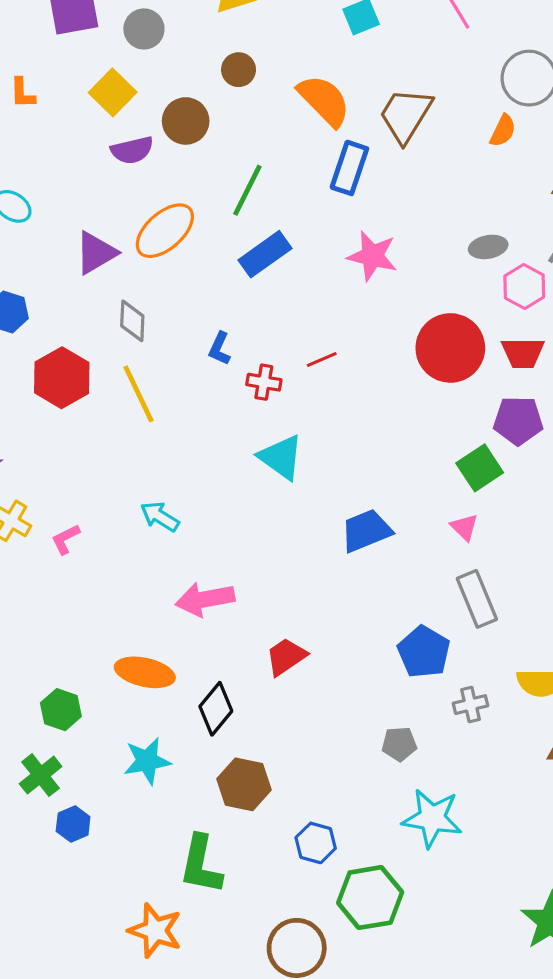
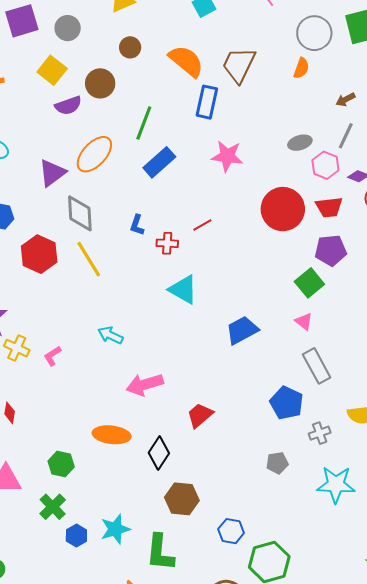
gray diamond: (132, 321) -> (80, 213), size x1.4
cyan star: (147, 761) -> (115, 529), moved
cyan star: (432, 818) -> (336, 484), moved

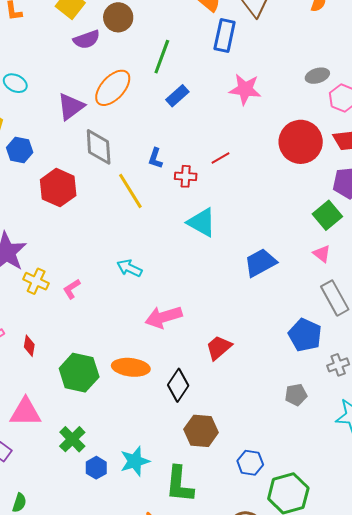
blue rectangle: (159, 162) -> (177, 96), size x0.7
yellow line: (89, 259) -> (130, 191), moved
green hexagon: (61, 464) -> (79, 373), moved, size x1.5

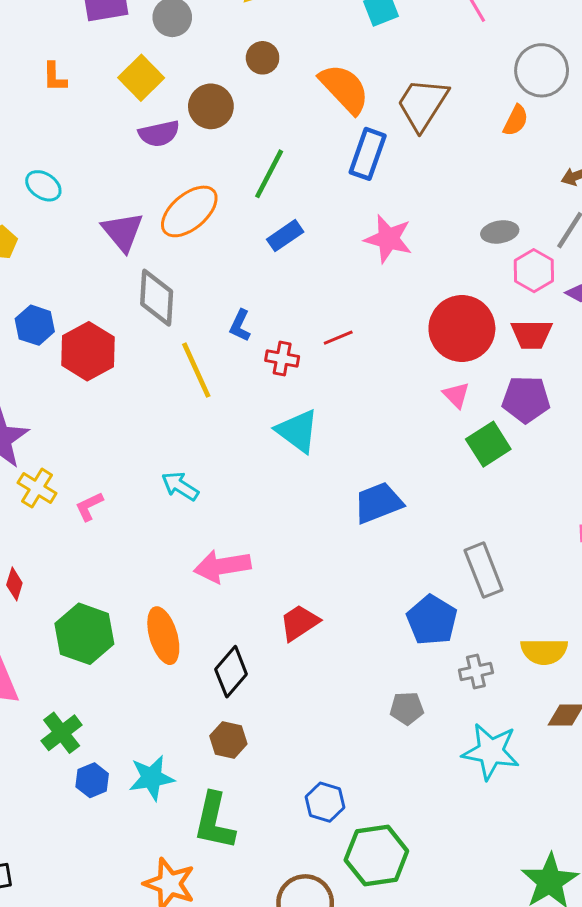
purple triangle: (71, 107) -> (123, 232), turned -40
blue hexagon: (20, 150) -> (35, 325), moved
pink triangle: (322, 254) -> (456, 395), moved
orange ellipse: (131, 367) -> (163, 636), turned 60
brown hexagon: (201, 431) -> (228, 740), moved, size x0.7

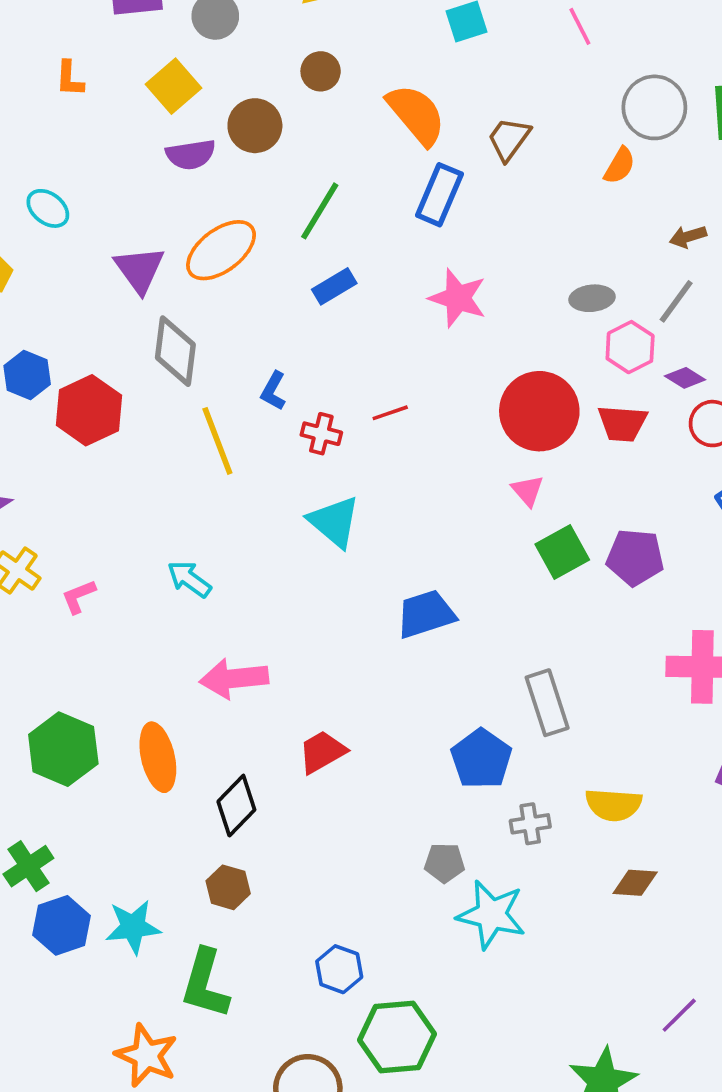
brown trapezoid: (422, 104) -> (509, 139), size x0.7
purple pentagon: (526, 399) -> (635, 557), moved
cyan star: (491, 751) -> (491, 915), moved
blue hexagon: (92, 780) -> (62, 925), size x1.4

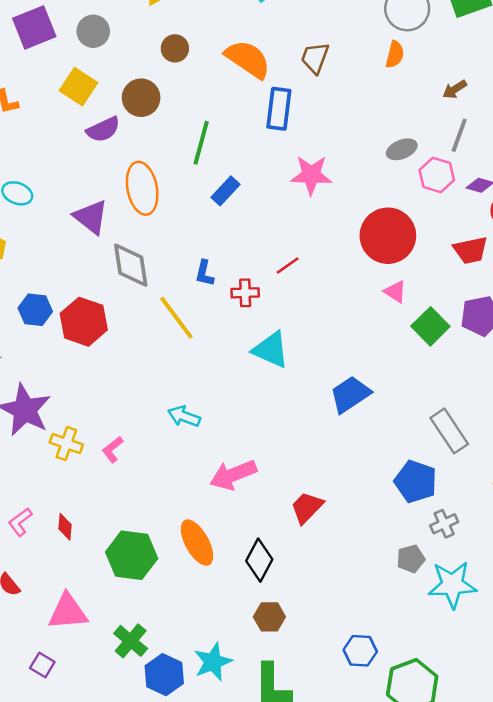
orange ellipse: (221, 250) -> (142, 188), turned -48
red trapezoid: (622, 423) -> (470, 250), moved
gray cross: (530, 824) -> (444, 524), moved

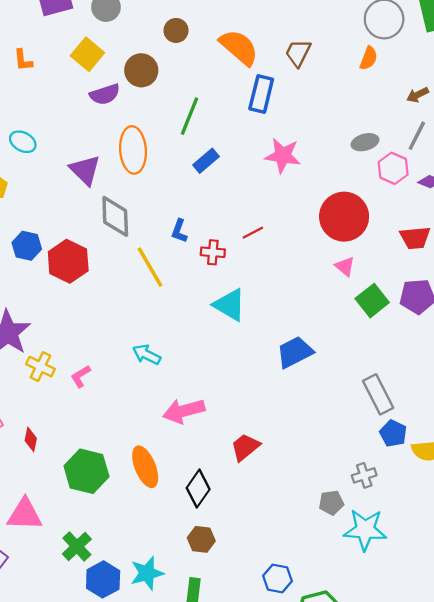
blue pentagon: (416, 482) -> (393, 433), moved, size x0.7

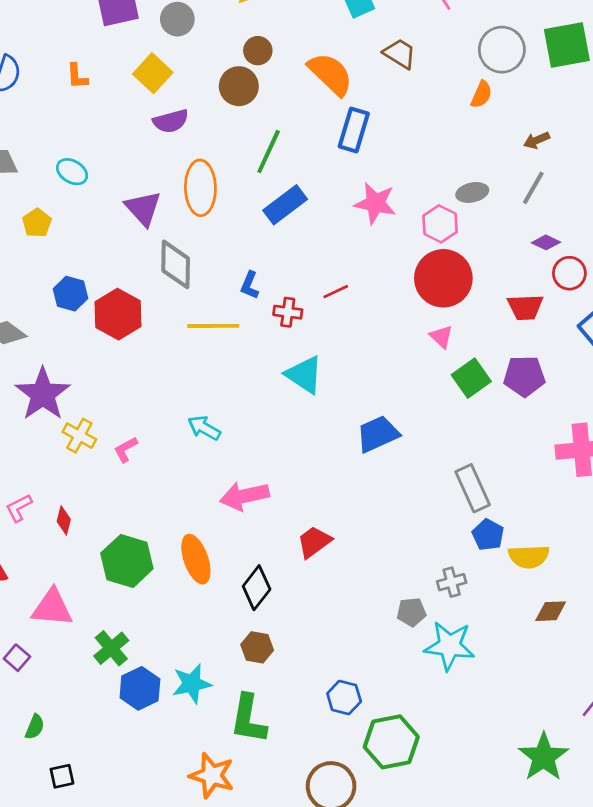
brown trapezoid: (298, 53) -> (400, 54), moved, turned 92
brown circle: (141, 70) -> (239, 86), moved
blue rectangle: (206, 161) -> (285, 205), size x1.4
pink hexagon: (393, 168) -> (440, 224), moved
yellow line: (150, 267) -> (213, 326), turned -63

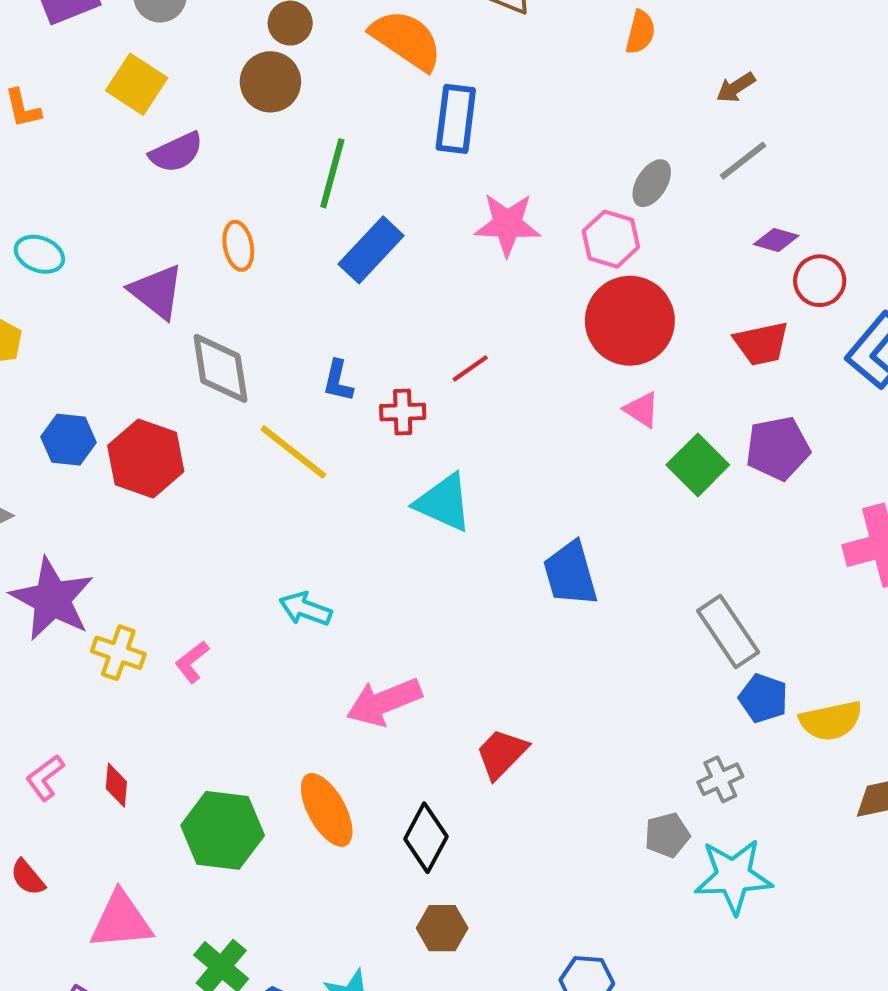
orange ellipse: (200, 188) -> (238, 246), size x0.6
gray line: (533, 188) -> (743, 161), turned 32
gray ellipse: (472, 192) -> (652, 183), turned -36
yellow line: (213, 326) -> (293, 452), turned 48
blue trapezoid: (378, 434) -> (570, 574), turned -72

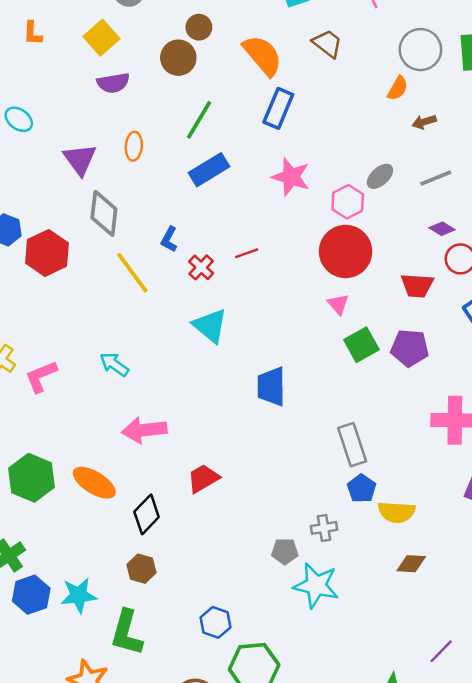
brown arrow: (736, 87) -> (424, 122), moved
red cross: (403, 412) -> (201, 267), turned 30
pink L-shape: (192, 662) -> (41, 377), size x1.4
orange ellipse: (327, 810) -> (94, 483), turned -45

